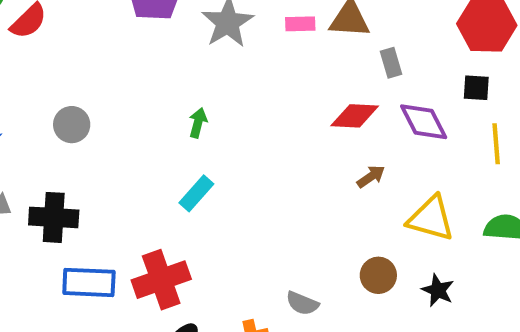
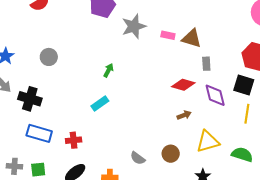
black square: (476, 88) -> (244, 85), size x1.5
yellow triangle: (431, 218) -> (208, 142), turned -45
brown circle: (378, 275) -> (171, 154), moved
red cross: (161, 280) -> (74, 140), size x0.6
gray semicircle: (302, 303) -> (138, 158), moved

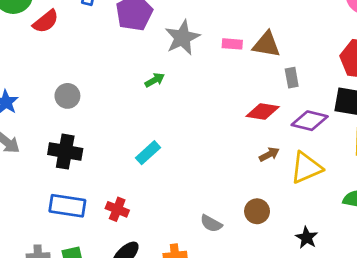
green arrow: (109, 70) -> (155, 80), moved, turned 40
purple diamond: (215, 95) -> (310, 121), turned -55
black cross: (30, 99) -> (65, 152), moved
red cross: (74, 140) -> (117, 209), turned 35
yellow triangle: (208, 142) -> (306, 168), moved

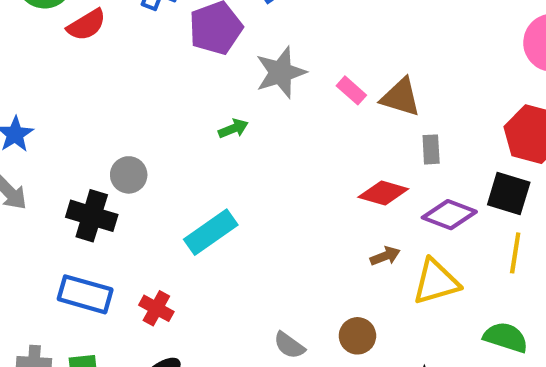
pink rectangle: (232, 44) -> (351, 90), turned 30
gray circle: (67, 96) -> (129, 175), moved
cyan rectangle: (148, 153) -> (211, 232), size x1.4

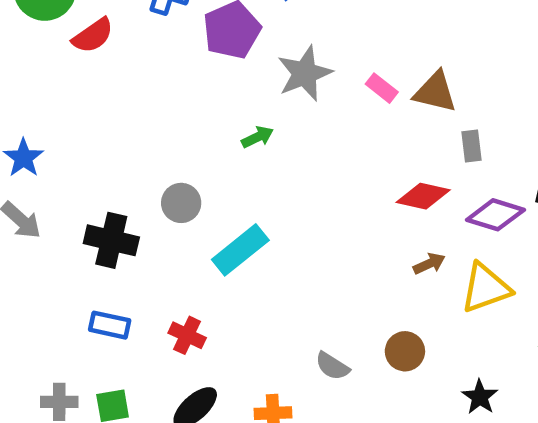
gray circle: (129, 175) -> (181, 203), moved
blue rectangle: (85, 294) -> (110, 325), size x0.7

